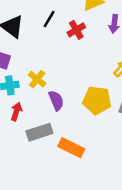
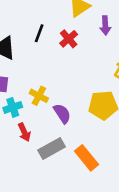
red arrow: (16, 111) -> (24, 132), turned 150
orange rectangle: (71, 148) -> (86, 158), turned 35

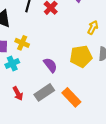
yellow cross: (39, 96) -> (22, 43), moved
red arrow: (24, 132) -> (18, 93), moved

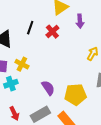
yellow pentagon: (81, 56) -> (75, 95), moved

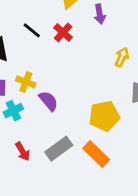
black line: (30, 28) -> (32, 30), turned -64
purple semicircle: (48, 88) -> (48, 101), moved

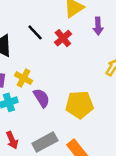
yellow pentagon: (104, 116) -> (80, 105), moved

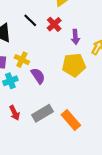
purple arrow: (98, 26) -> (75, 37), moved
yellow pentagon: (80, 105) -> (74, 65), moved

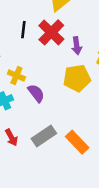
black line: (30, 20) -> (23, 30), turned 56
red cross: (54, 24) -> (51, 32), size x1.5

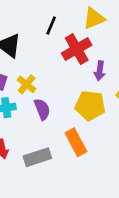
black line: (23, 30) -> (51, 26), moved
orange rectangle: (77, 142) -> (76, 142), moved

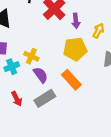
yellow cross: (27, 84) -> (31, 56), moved
purple semicircle: (42, 109) -> (41, 75), moved

